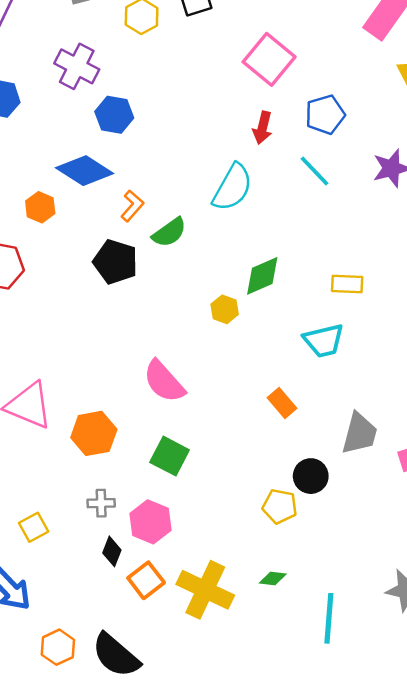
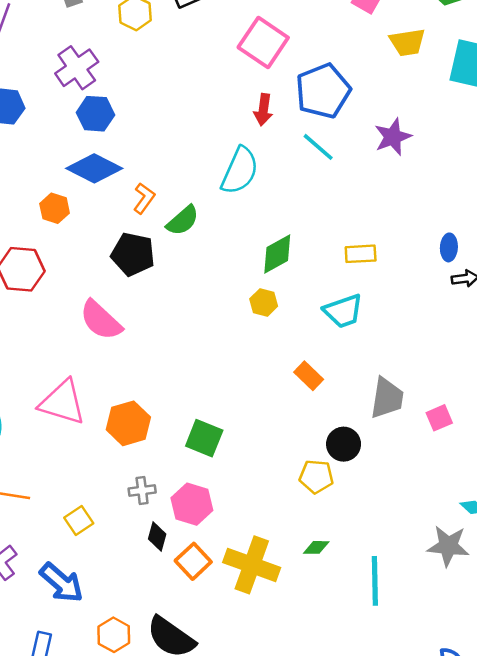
purple cross: (77, 66) -> (77, 68), turned 33
blue hexagon: (114, 115) -> (95, 114), moved
blue pentagon: (325, 115) -> (323, 91), size x1.4
yellow hexagon: (225, 309) -> (264, 302), moved
pink semicircle: (164, 381) -> (101, 320), moved

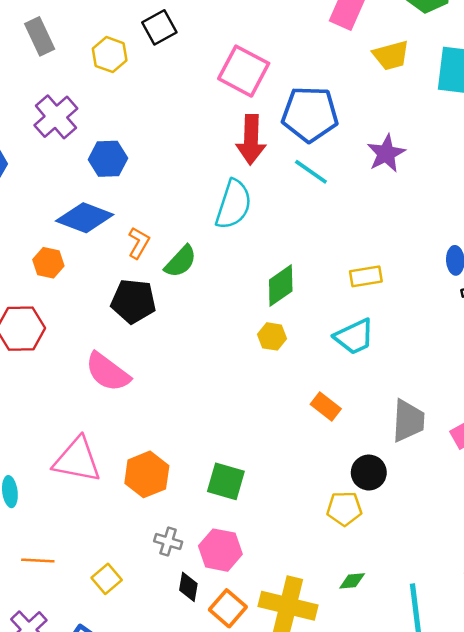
blue pentagon: (323, 91) -> (310, 114), turned 30
red arrow: (263, 110) -> (251, 140), size x1.5
blue hexagon: (95, 114) -> (108, 159), moved
gray cross: (142, 490) -> (168, 541), turned 30

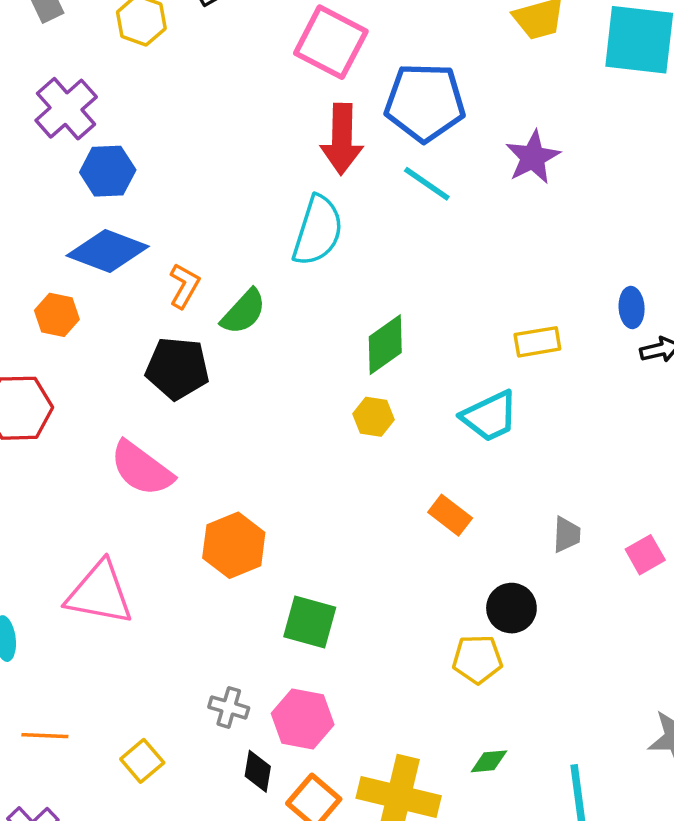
blue hexagon: (108, 159) -> (108, 171), moved
yellow rectangle: (366, 276) -> (537, 342), moved
gray trapezoid: (408, 421) -> (567, 535), size x0.6
orange hexagon: (147, 474) -> (234, 545), moved

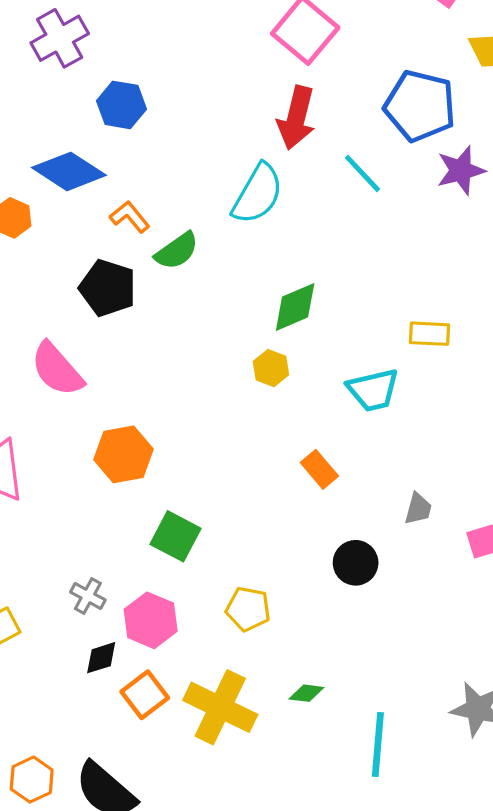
blue pentagon: (425, 102) -> (420, 106), moved
blue hexagon: (108, 171) -> (121, 105), moved
orange L-shape: (184, 286) -> (130, 217), turned -81
yellow pentagon: (477, 659) -> (248, 609), moved
black diamond: (258, 771) -> (101, 658), turned 51

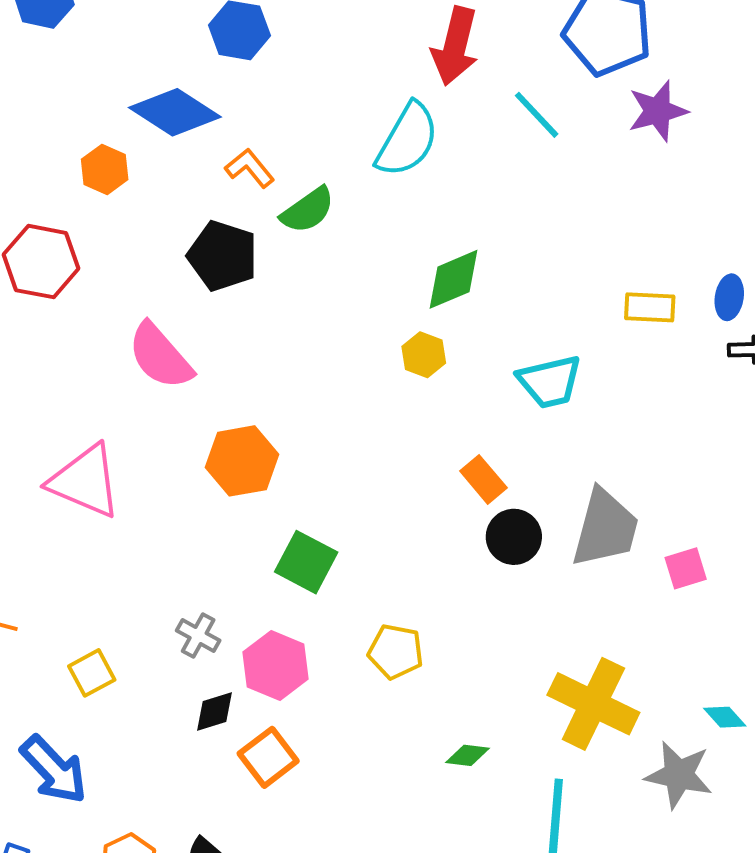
yellow rectangle: (429, 334) -> (650, 307), moved
gray trapezoid: (418, 509) -> (605, 528), size x2.0
black circle: (356, 563) -> (514, 537), moved
yellow cross: (220, 707) -> (593, 704), moved

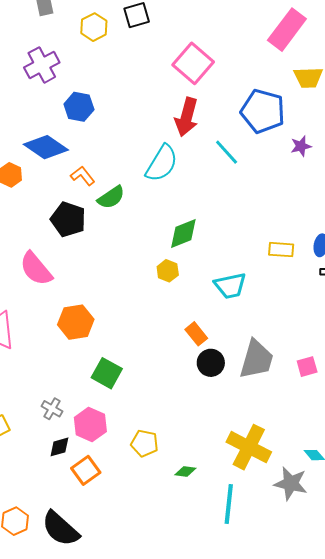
purple star: (658, 111) -> (301, 146), moved, size x0.7
pink square: (686, 568) -> (307, 367), moved
yellow pentagon: (396, 652) -> (144, 443), moved

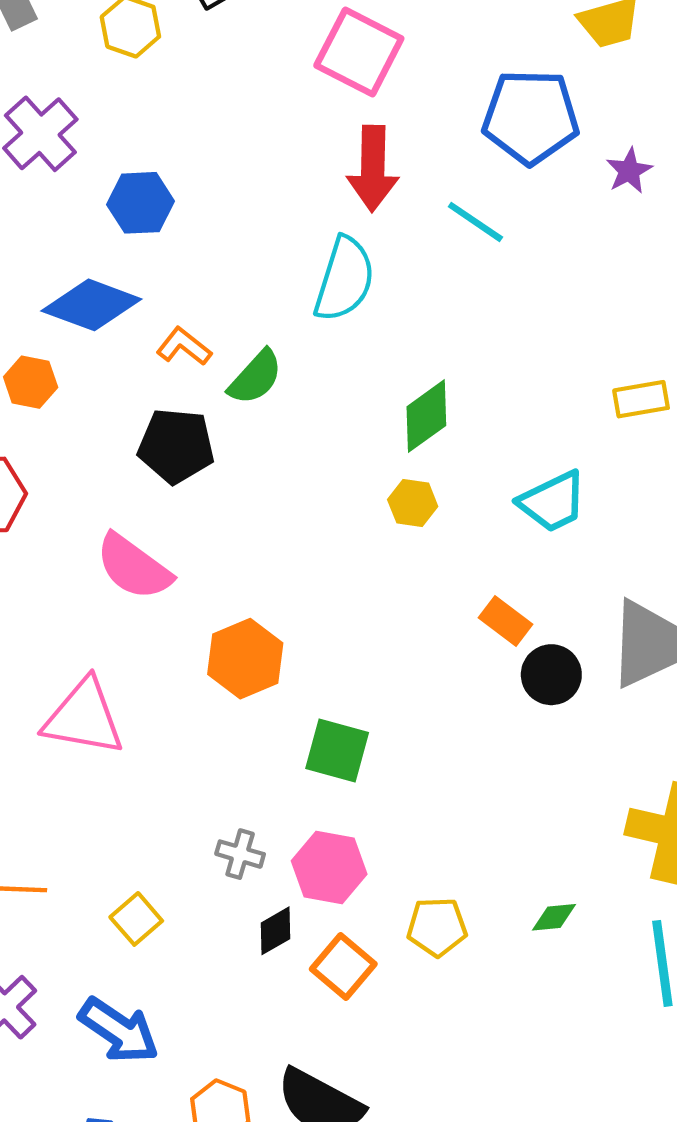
yellow pentagon: (144, 443) -> (437, 927), moved

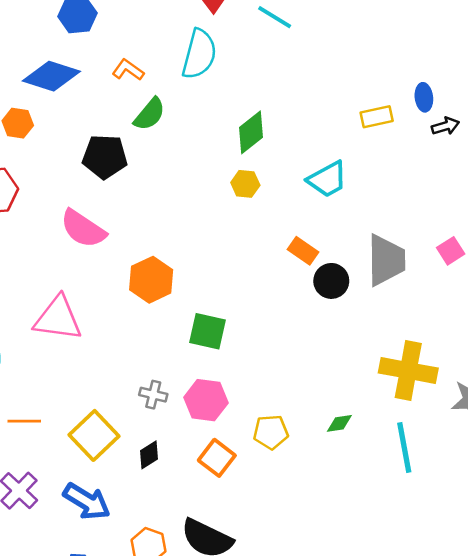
orange L-shape: (184, 346) -> (128, 70), moved
yellow square: (136, 919) -> (94, 435), size x1.6
black diamond: (275, 931) -> (149, 455), moved

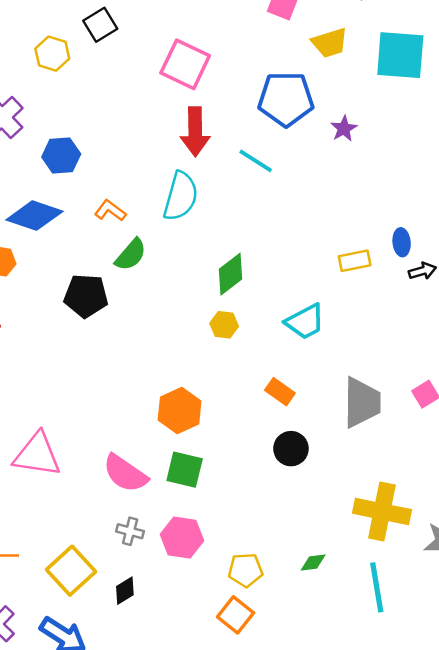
pink semicircle: (83, 229) -> (125, 473), moved
orange hexagon: (151, 280) -> (180, 410), moved
black circle: (331, 281) -> (291, 449), moved
orange square: (217, 458) -> (236, 615), moved

